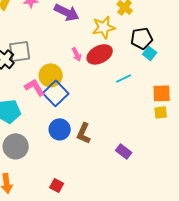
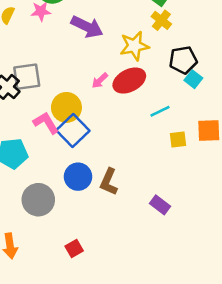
pink arrow: (77, 54) -> (100, 81), turned 72
yellow square: (161, 112) -> (178, 139), moved
gray circle: (16, 146) -> (38, 200), moved
red square: (57, 185) -> (74, 248), turned 32

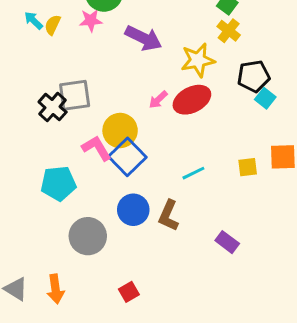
cyan line: (160, 111) -> (193, 173), moved

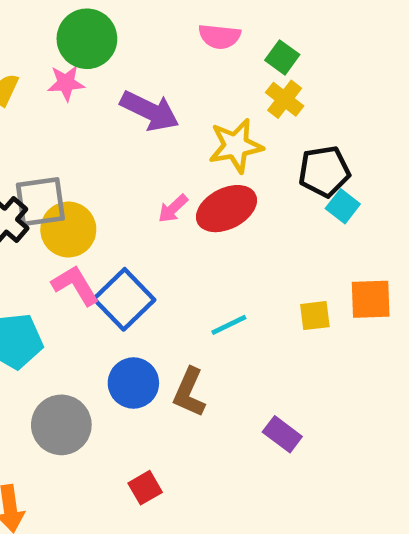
yellow circle: (120, 130) -> (68, 230), moved
red square: (129, 292) -> (145, 488), moved

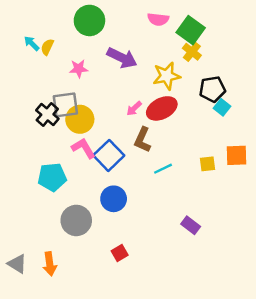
green square: (282, 57) -> (191, 30), size x1.6
pink star: (66, 83) -> (79, 69), moved
brown L-shape: (189, 392) -> (142, 140), moved

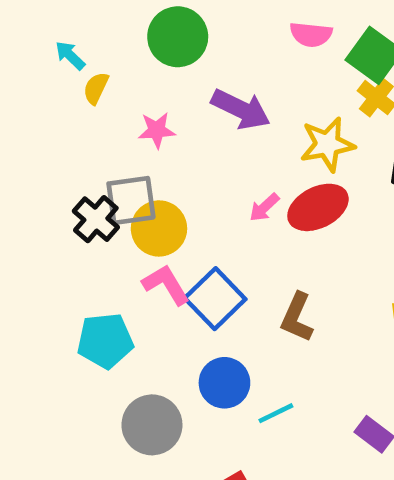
cyan arrow: (32, 43) -> (70, 55), moved
brown L-shape: (142, 140) -> (297, 317), moved
cyan line: (163, 169) -> (276, 413), moved

